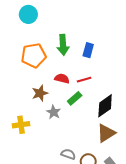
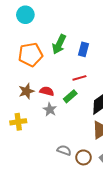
green arrow: (63, 45) -> (59, 44), turned 30
red semicircle: (62, 78) -> (47, 91), moved
brown star: (40, 93) -> (26, 91), moved

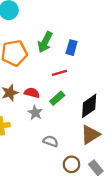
red line: (79, 78) -> (59, 73), moved
gray semicircle: (64, 150) -> (51, 141), moved

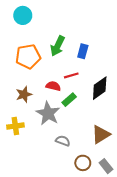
red semicircle: (32, 93) -> (53, 86), moved
black diamond: (89, 106) -> (100, 88), moved
gray star: (35, 113) -> (48, 113), size x1.6

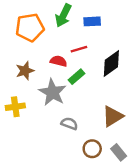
blue rectangle: (83, 51) -> (92, 21), turned 72

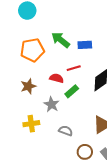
green arrow: (63, 15) -> (61, 40), turned 102
gray star: (53, 92) -> (51, 104), size x0.7
yellow cross: (15, 107) -> (31, 124), moved

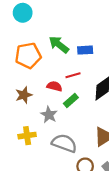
gray semicircle: (66, 131) -> (64, 143), size x1.6

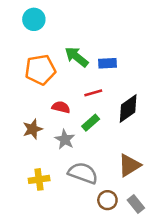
red semicircle: (54, 86) -> (61, 107), moved
brown star: (24, 95) -> (33, 129), moved
yellow cross: (27, 136) -> (39, 179), moved

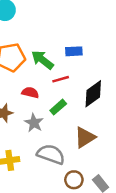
green arrow: (76, 57) -> (42, 60), moved
brown triangle: (129, 165) -> (85, 137), moved

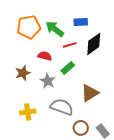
black diamond: (93, 94) -> (94, 44), moved

